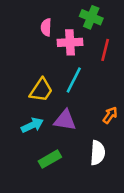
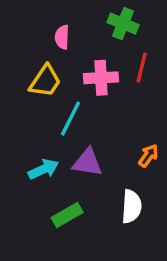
pink cross: (70, 42) -> (101, 78), moved
cyan line: (74, 80) -> (71, 118), moved
yellow trapezoid: (41, 90) -> (45, 81), moved

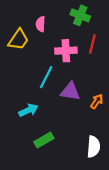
yellow trapezoid: (45, 81) -> (18, 40), moved
purple triangle: (87, 162) -> (70, 91), moved
white semicircle: (131, 206) -> (94, 147), moved

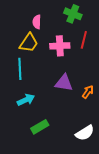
yellow trapezoid: (18, 40) -> (29, 43), moved
cyan line: (46, 77) -> (20, 69), moved, turned -30
white semicircle: (94, 147) -> (85, 133), turned 54

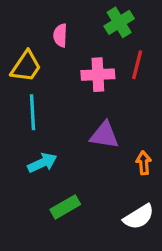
green cross: (73, 14) -> (119, 22), turned 36
yellow trapezoid: (29, 43) -> (26, 66), moved
orange arrow: (88, 92) -> (144, 163), moved, turned -40

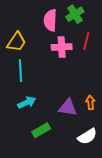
pink semicircle: (60, 35) -> (50, 20), moved, size x1.5
purple triangle: (104, 135) -> (68, 108), moved

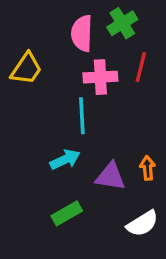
cyan line: (21, 71) -> (82, 116), moved
cyan arrow: (27, 102) -> (65, 160), moved

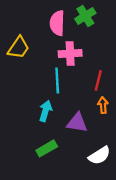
red line: (141, 67) -> (98, 80), moved
cyan arrow: (65, 160) -> (46, 111), turned -48
orange arrow: (148, 168) -> (103, 105), moved

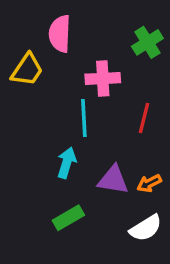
green cross: (85, 16) -> (147, 42), moved
pink semicircle: (57, 23) -> (60, 34), moved
orange arrow: (103, 105) -> (149, 183), moved, turned -112

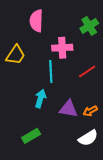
yellow trapezoid: (27, 70) -> (16, 55), moved
red line: (144, 118) -> (87, 72), turned 42
green rectangle: (68, 218) -> (31, 136), moved

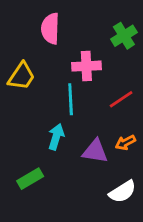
orange arrow: (90, 111) -> (125, 143), moved
green rectangle: (31, 136) -> (30, 179), moved

